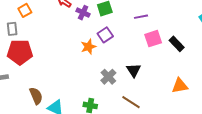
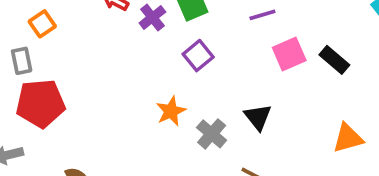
purple cross: (83, 13) -> (152, 17), turned 32
orange star: (88, 47) -> (171, 111), moved

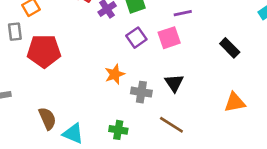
pink square: (289, 54) -> (169, 38), moved
red pentagon: (41, 103) -> (44, 51), moved
gray cross: (212, 134) -> (141, 92), turned -36

